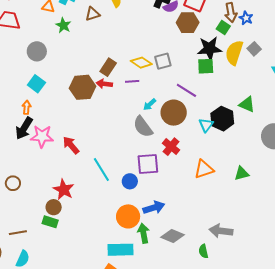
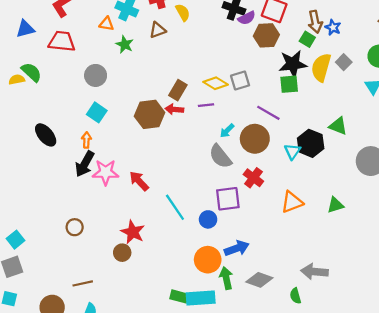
green rectangle: (50, 222) -> (179, 296), moved

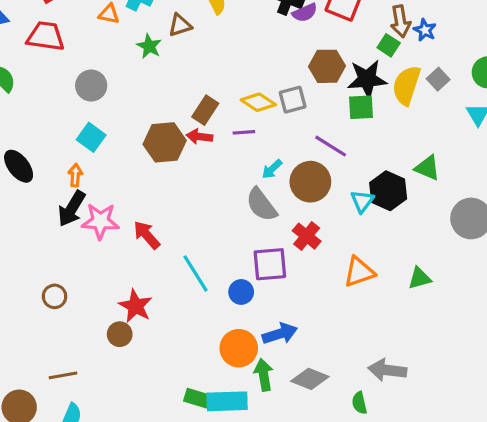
brown hexagon: (266, 35) -> (327, 66), moved
green star: (125, 44) -> (149, 46), moved

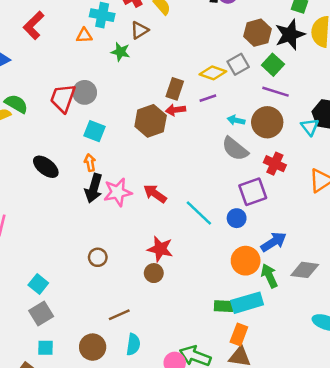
red trapezoid: (46, 36) -> (63, 98), moved, turned -64
green square: (361, 107) -> (273, 65), moved, turned -30
cyan arrow: (272, 169) -> (236, 120), turned 70

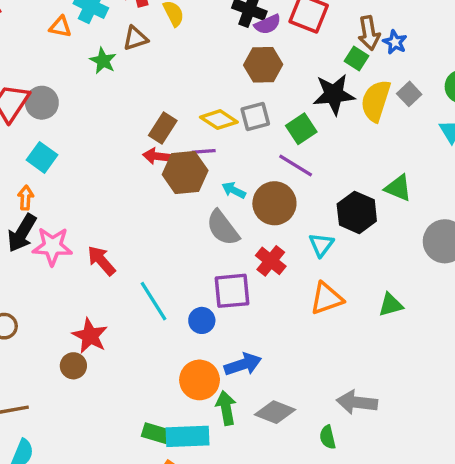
brown hexagon: (258, 33) -> (263, 65), moved
brown hexagon: (151, 121) -> (185, 173), moved
cyan triangle: (310, 127) -> (321, 245), moved

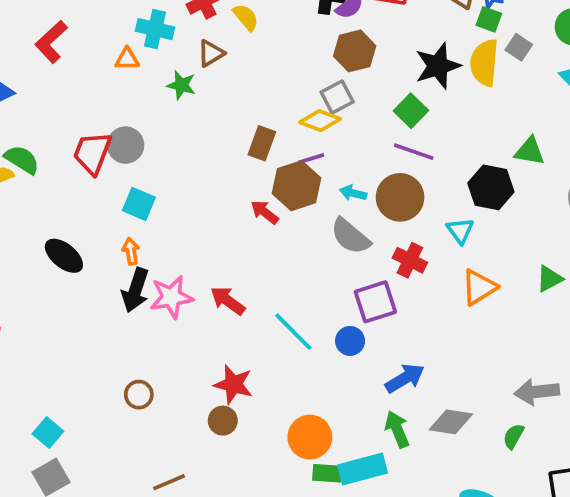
green square: (356, 58) -> (489, 19), moved
gray square: (255, 117) -> (337, 97), moved
red arrow: (157, 156) -> (265, 212), moved, turned 44
orange circle: (200, 380) -> (310, 437), moved
green semicircle: (328, 437) -> (513, 436), turned 55

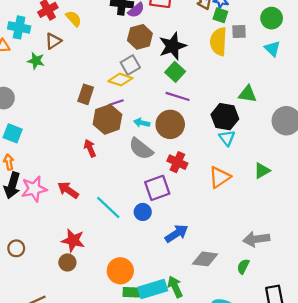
gray square: (519, 47) -> (239, 32), turned -35
black star: (438, 66) -> (173, 46), moved
red arrow: (265, 212) -> (90, 148), moved, turned 30
cyan triangle: (460, 231) -> (227, 138), moved
green arrow: (397, 429) -> (175, 287), moved

